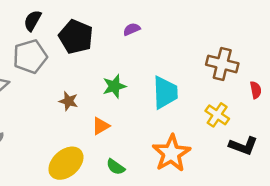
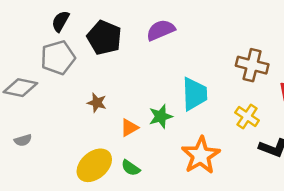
purple semicircle: (132, 29) -> (161, 30), size x1.6
green star: (114, 86) -> (161, 116), moved
green semicircle: (116, 167) -> (131, 168), moved

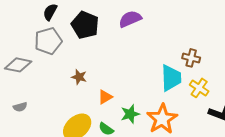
brown cross: (252, 65) -> (191, 58), moved, size x0.7
cyan trapezoid: (194, 94) -> (171, 78), moved
green star: (161, 116) -> (130, 114), moved

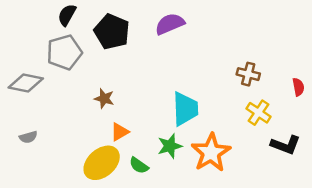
cyan trapezoid: (171, 78) -> (185, 109), moved
orange triangle: (105, 97) -> (120, 132), moved

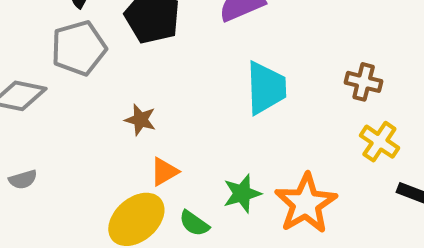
cyan trapezoid: (185, 109) -> (266, 88), moved

